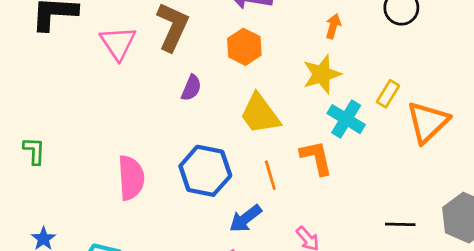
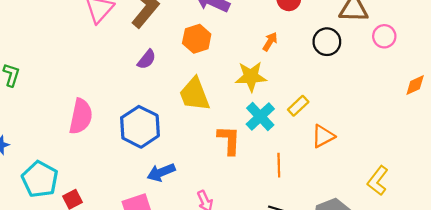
orange triangle: (428, 122) -> (323, 136), size x0.7
orange line: (270, 175) -> (279, 165), moved

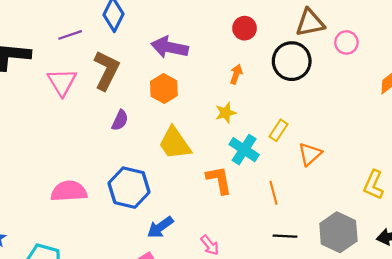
black circle: (327, 42) -> (292, 61), size x1.4
yellow star: (251, 76) -> (226, 113), size x0.7
pink semicircle: (81, 116) -> (69, 191), turned -92

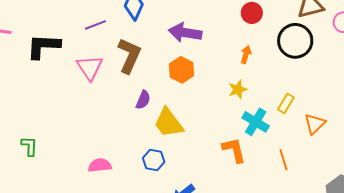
yellow trapezoid: (175, 143) -> (168, 123), moved
blue hexagon: (129, 188) -> (154, 160), size x0.6
pink semicircle: (69, 191) -> (100, 165), size x0.7

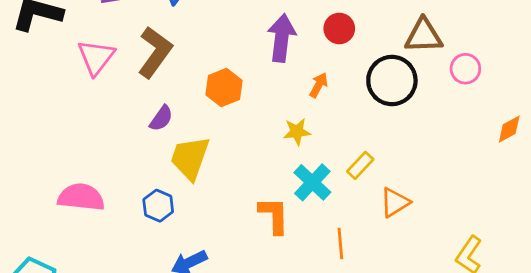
purple arrow: (185, 33) -> (282, 38), moved, turned 76
yellow trapezoid: (168, 123) -> (190, 158), turned 44
pink semicircle: (100, 165) -> (81, 197), size x1.4

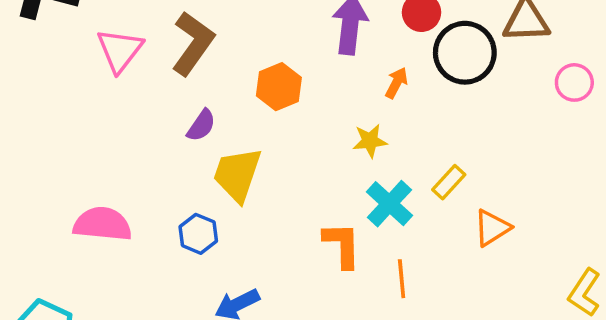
pink circle: (465, 69) -> (574, 82), moved
black circle: (392, 80) -> (465, 53), moved
orange line: (340, 244) -> (402, 279), moved

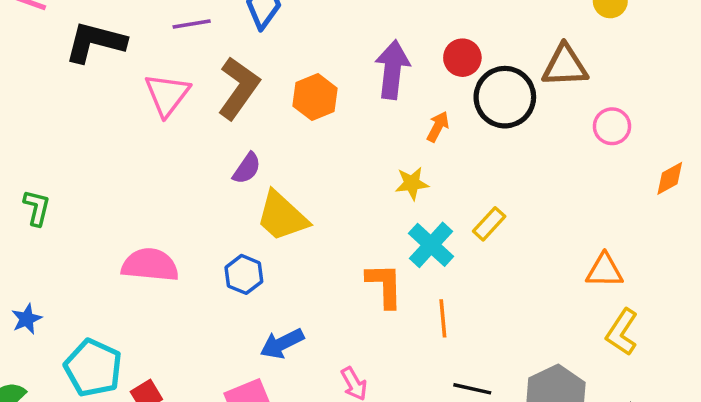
orange hexagon: (279, 87) -> (315, 97), moved
yellow trapezoid: (237, 174) -> (282, 216), turned -66
orange triangle: (492, 228) -> (604, 271), moved, turned 33

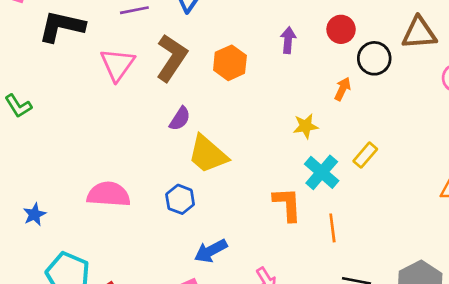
purple arrow: (392, 70) -> (288, 40), size x0.6
black circle: (505, 97) -> (374, 58), size x0.7
orange arrow: (438, 127) -> (343, 89), moved
green L-shape: (37, 208) -> (18, 106), moved, turned 136
blue star: (27, 319) -> (34, 214), moved

